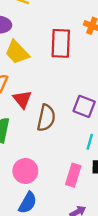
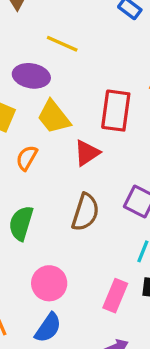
red triangle: (22, 99) -> (87, 153), moved, turned 30

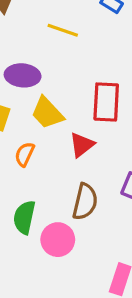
yellow line: (62, 44) -> (63, 30), moved
pink circle: (49, 283) -> (58, 240), moved

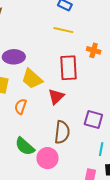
yellow line: (63, 30) -> (63, 30), moved
green semicircle: (24, 217) -> (25, 146), turned -55

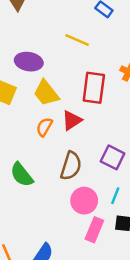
yellow line: (63, 30) -> (77, 40), moved
orange semicircle: (21, 107) -> (44, 127), moved
pink circle: (48, 158) -> (84, 201), moved

